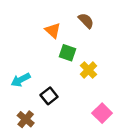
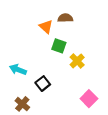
brown semicircle: (86, 21) -> (65, 18), moved, turned -48
cyan arrow: (21, 80) -> (18, 70), turned 49

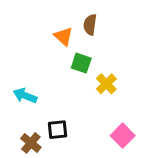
brown semicircle: (65, 18) -> (90, 25), turned -80
black square: (43, 84) -> (57, 130), moved, turned 32

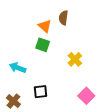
green square: (81, 63) -> (43, 45), moved
brown cross: (31, 143) -> (13, 101), moved

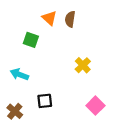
orange triangle: (45, 26) -> (49, 18), moved
green square: (43, 45) -> (31, 40), moved

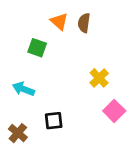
pink square: (95, 106) -> (114, 111), moved

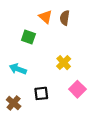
yellow cross: (99, 78) -> (64, 63), moved
pink square: (114, 111) -> (77, 89), moved

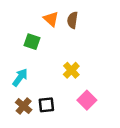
cyan arrow: (18, 69) -> (20, 77), turned 105
brown cross: (14, 103) -> (24, 106), moved

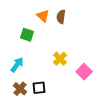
pink square: (87, 100) -> (84, 72), moved

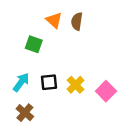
yellow cross: (60, 59) -> (76, 85), moved
black square: (39, 88) -> (49, 82), moved

